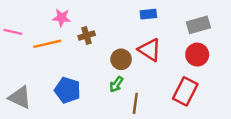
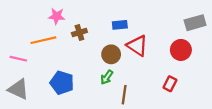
blue rectangle: (148, 14) -> (120, 25), moved
gray rectangle: (198, 25) -> (195, 23), moved
pink line: (13, 32) -> (18, 59), moved
red rectangle: (185, 91) -> (170, 84), size x0.6

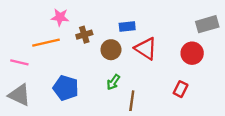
brown circle: (111, 54) -> (111, 50), moved

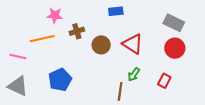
gray rectangle: (207, 24) -> (174, 23), moved, turned 42
blue rectangle: (127, 27) -> (116, 11), moved
green arrow: (113, 82) -> (134, 74), moved
blue pentagon: (66, 88) -> (60, 80), turned 30

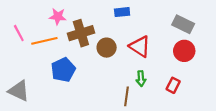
brown cross: (77, 31) -> (81, 33), size x1.6
pink line: (18, 57) -> (19, 33), moved, turned 49
green arrow: (134, 74) -> (141, 79), turned -40
blue pentagon: (60, 80) -> (63, 70), moved

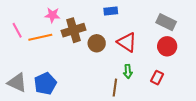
blue pentagon: (63, 70) -> (45, 84), moved

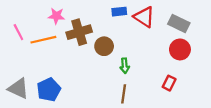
red triangle: (127, 42) -> (144, 17), moved
green arrow: (128, 71) -> (125, 66), moved

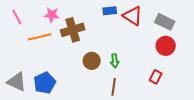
pink line: (18, 32) -> (17, 17), moved
brown circle: (104, 46) -> (92, 61), moved

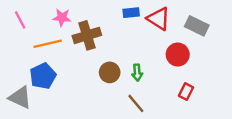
red circle: (166, 46) -> (178, 55), moved
blue pentagon: (45, 83) -> (43, 76), moved
brown line: (114, 87) -> (136, 103), turned -48

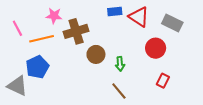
pink line: (20, 20) -> (17, 28), moved
brown circle: (110, 72) -> (96, 54), moved

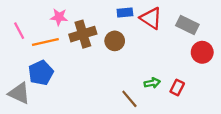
red circle: (156, 48) -> (202, 52), moved
brown circle: (96, 54) -> (115, 41), moved
green arrow: (120, 64) -> (152, 83), moved, turned -96

